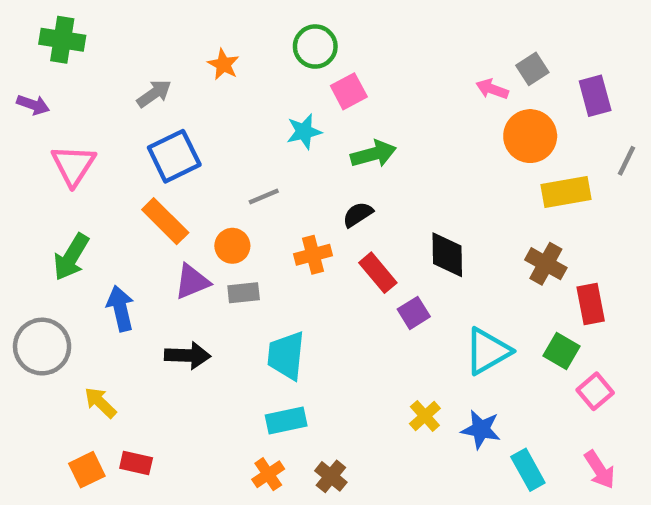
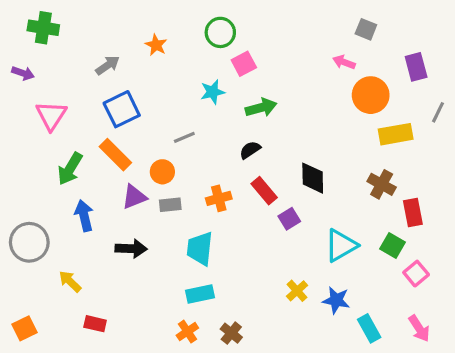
gray square: (532, 69) -> (366, 29), moved, turned -35
orange cross: (313, 255) -> (219, 198), moved
green arrow: (71, 257) -> (70, 169), moved
orange square: (87, 470) -> (25, 328), moved

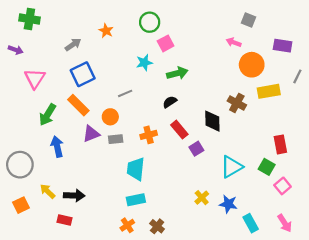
purple rectangle: (416, 67) -> (283, 46), turned -66
brown cross: (382, 184) -> (237, 103), moved
black arrow: (131, 249) -> (74, 195), moved
orange square: (25, 328) -> (21, 205), moved

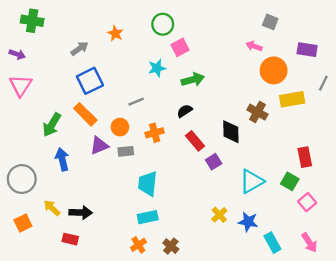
pink triangle: (35, 79) -> (21, 85), moved
orange cross: (149, 135) -> (155, 133), moved

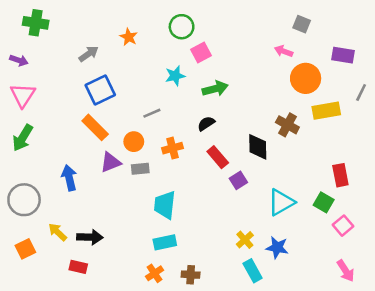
green arrow: (52, 125) -> (23, 138), moved
cyan rectangle: (272, 243) -> (253, 271), moved
brown cross: (171, 246) -> (191, 275), turned -35

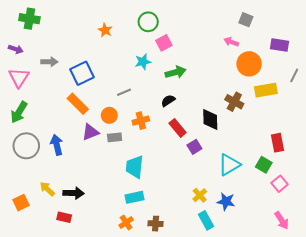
gray arrow: (89, 54) -> (49, 62), moved, turned 35
gray circle: (24, 200) -> (26, 146), moved

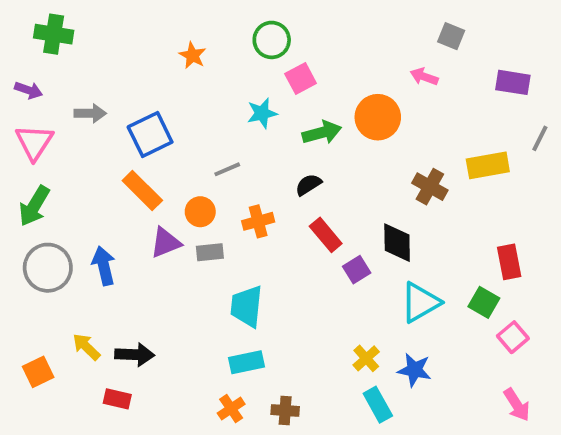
orange circle: (249, 64) -> (378, 117), moved
black diamond: (210, 120) -> (397, 243), moved

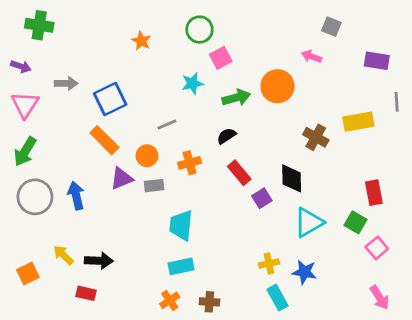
gray line: (540, 138) -> (397, 102), turned -30
yellow cross: (366, 358) -> (269, 264), turned 30

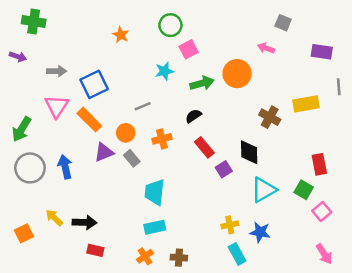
pink triangle: (25, 105) -> (57, 106), moved
gray rectangle: (154, 186) -> (132, 158), turned 56
red rectangle: (86, 293) -> (95, 250), moved

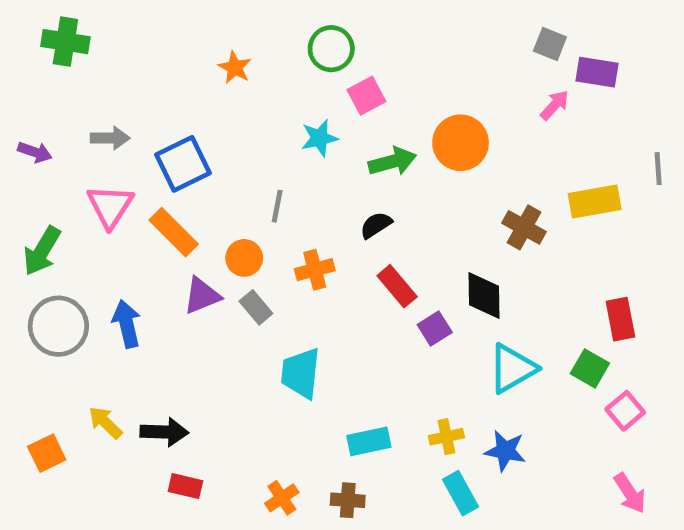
pink arrow: (266, 48) -> (555, 105), moved, turned 112
purple rectangle: (322, 52) -> (597, 72), moved
purple arrow: (18, 57) -> (35, 152), moved
gray line: (143, 106) -> (277, 206), turned -56
cyan rectangle: (155, 227) -> (369, 441), moved

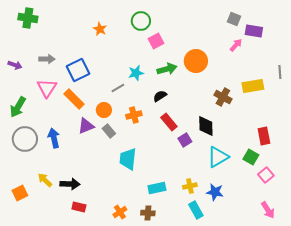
cyan star: (319, 138) -> (136, 73), moved
gray line: (277, 206) -> (118, 88), turned 48

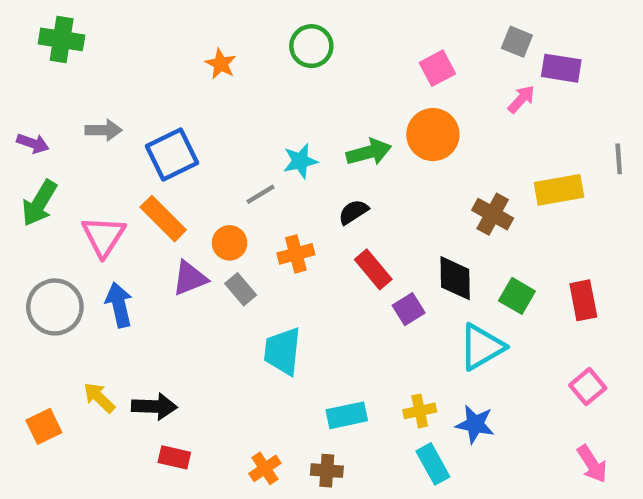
pink square: (156, 41) -> (437, 68), moved
pink triangle: (47, 88) -> (104, 236), moved
green arrow: (18, 107) -> (39, 203), moved
green square: (251, 157) -> (517, 296), moved

